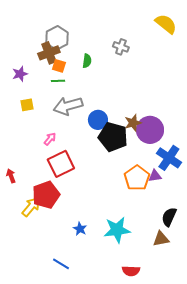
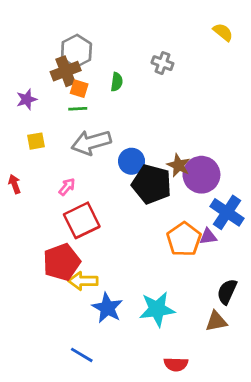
yellow semicircle: (166, 24) -> (223, 32), size x0.7
brown star: (133, 123) -> (179, 165), turned -30
red arrow: (11, 176) -> (15, 184), moved
yellow arrow: (31, 207) -> (83, 281), moved, turned -130
blue star: (80, 229) -> (107, 308), size x1.6

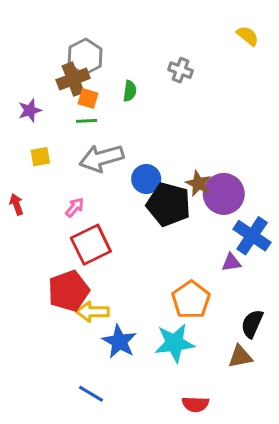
orange pentagon: (184, 239) -> (191, 300), moved

